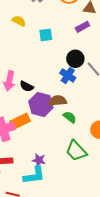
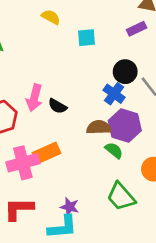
purple hexagon: (41, 104) -> (125, 126), moved

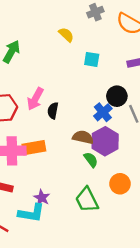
black semicircle: (57, 106) -> (53, 111), turned 56

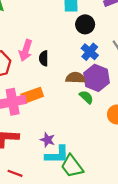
black circle: (117, 96) -> (85, 24), moved
green trapezoid: (87, 200) -> (72, 166), moved
cyan L-shape: (31, 213) -> (57, 155), moved

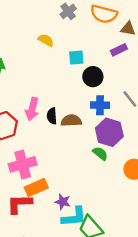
blue cross: (90, 52) -> (100, 105), turned -35
brown semicircle: (75, 78) -> (71, 121), moved
orange rectangle: (32, 95) -> (36, 187), moved

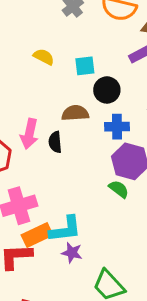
yellow semicircle: (46, 40) -> (44, 57), moved
brown semicircle: (71, 121) -> (75, 113), moved
cyan L-shape: (74, 217) -> (65, 229), moved

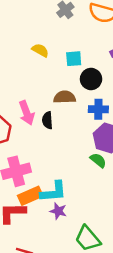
pink arrow: (29, 134) -> (27, 113), turned -35

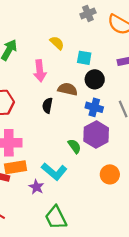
pink arrow: (27, 113) -> (40, 71), moved
green semicircle: (98, 160) -> (74, 146), moved
cyan L-shape: (53, 192) -> (54, 171), moved, turned 30

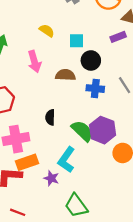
black semicircle: (47, 106) -> (50, 117), moved
purple hexagon: (96, 135) -> (103, 130), moved
green semicircle: (74, 146) -> (82, 131), size x1.5
cyan L-shape: (54, 171) -> (66, 160), turned 95

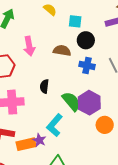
pink arrow: (34, 62) -> (29, 46), moved
orange rectangle: (27, 162) -> (26, 144), moved

